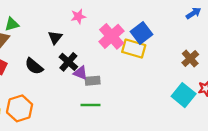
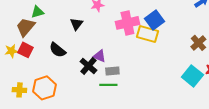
pink cross: (112, 36) -> (127, 23), turned 30
black cross: (68, 62) -> (88, 66), moved
gray rectangle: (93, 81) -> (112, 71), moved

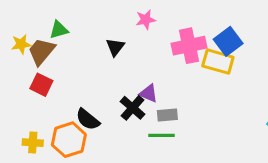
black semicircle: (57, 50) -> (88, 119), moved
yellow star: (11, 51) -> (21, 44), moved

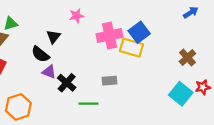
purple triangle: (148, 93) -> (49, 72), moved
gray rectangle: (167, 115) -> (109, 81), moved
black semicircle: (88, 119) -> (40, 54), moved

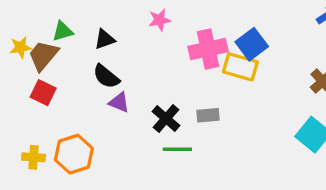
black triangle: (53, 37) -> (105, 39), moved, turned 32
black cross: (67, 83) -> (166, 119), moved

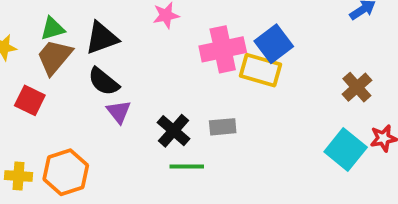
black triangle: (105, 39) -> (102, 38), size x1.4
brown trapezoid: (43, 55) -> (54, 57), moved
purple triangle: (119, 102) -> (119, 112), turned 30

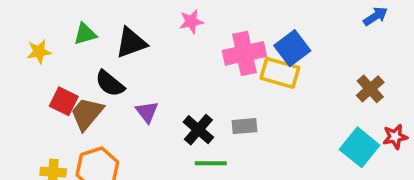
brown trapezoid: (54, 57) -> (87, 114), moved
black semicircle: (104, 81) -> (110, 84), moved

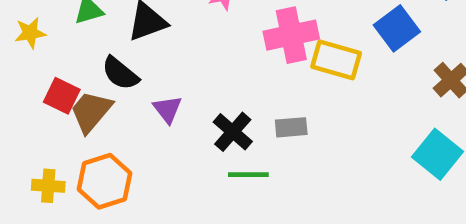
blue square: (292, 48) -> (397, 28), moved

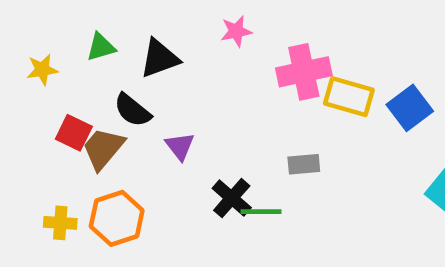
blue square: (397, 28) -> (410, 108), moved
black cross: (233, 132) -> (232, 198), moved

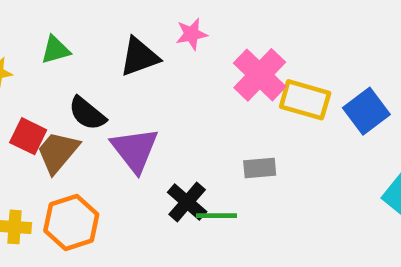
black triangle: (160, 58) -> (139, 57), moved
pink cross: (304, 72) -> (260, 75), turned -34
purple triangle: (180, 146) -> (135, 150), size x1.6

